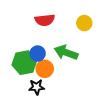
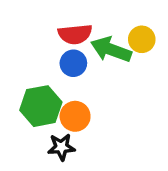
green arrow: (66, 53) -> (111, 50), moved
blue circle: (38, 54) -> (73, 63), moved

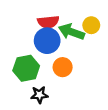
blue circle: (73, 63) -> (47, 41), size x1.5
orange circle: (75, 116) -> (63, 67), moved

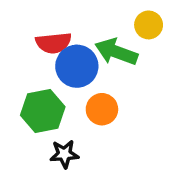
red semicircle: (48, 22) -> (54, 43), moved
yellow circle: (91, 25) -> (149, 25), moved

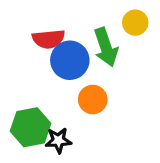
green arrow: (116, 52) -> (106, 47), turned -129
green hexagon: (43, 111) -> (31, 127), moved

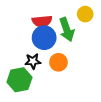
red semicircle: (49, 39) -> (42, 21), moved
black star: (58, 140) -> (33, 61), moved

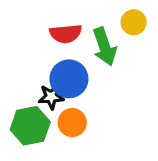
blue circle: (44, 38) -> (69, 79), moved
orange circle: (58, 62) -> (72, 123), moved

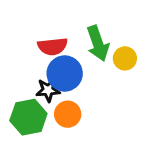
yellow circle: (134, 22) -> (125, 58), moved
red semicircle: (66, 34) -> (53, 46), moved

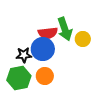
red semicircle: (53, 46) -> (48, 33), moved
black star: (48, 90) -> (24, 55), moved

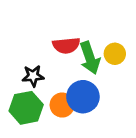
green arrow: (65, 29) -> (90, 58), moved
blue circle: (43, 49) -> (83, 97), moved

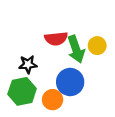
orange circle: (62, 105) -> (53, 100), moved

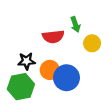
green arrow: (76, 49) -> (75, 24), moved, size x0.6
orange circle: (53, 100) -> (50, 70), moved

